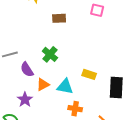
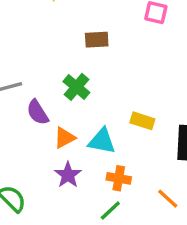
brown rectangle: (59, 18) -> (97, 40), moved
purple star: (25, 100) -> (68, 175), moved

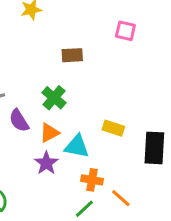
orange triangle: (65, 138) -> (49, 133), moved
purple star: (68, 175) -> (46, 163), moved
orange line: (168, 199) -> (121, 198), moved

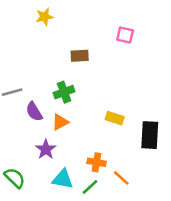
green cross: (54, 98) -> (64, 92), turned 30
cyan triangle: (77, 146) -> (63, 179), moved
purple star: (46, 163) -> (46, 149), moved

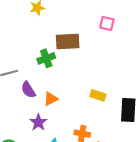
brown rectangle: (80, 56) -> (68, 41), size x1.5
green cross: (64, 92) -> (46, 58), moved

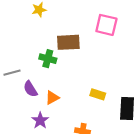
pink square: (107, 24) -> (106, 25), size x1.5
green cross: (46, 58) -> (48, 59), turned 35

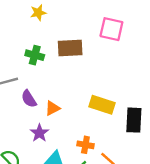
green cross: (48, 59) -> (35, 55), moved
yellow rectangle: (98, 94) -> (102, 105), size x1.5

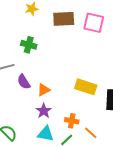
brown rectangle: (70, 48) -> (64, 19), moved
purple star: (39, 133) -> (44, 111), moved

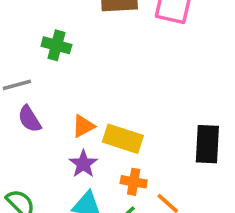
purple semicircle: (24, 82) -> (29, 119), moved
yellow rectangle: (86, 87) -> (123, 139), moved

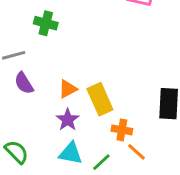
yellow rectangle: (123, 139) -> (100, 99), turned 48
orange cross: (134, 182) -> (122, 130), moved

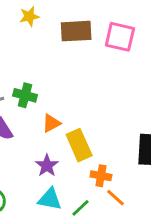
green cross: (46, 23) -> (25, 95), moved
orange triangle: (68, 89) -> (51, 123), moved

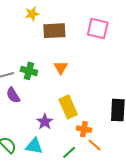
brown rectangle: (76, 31) -> (54, 31), moved
orange triangle: (51, 123) -> (61, 68), moved, turned -32
cyan triangle: (50, 199) -> (34, 146), moved

